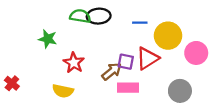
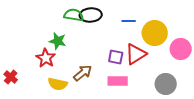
green star: (48, 39) -> (58, 41), moved
red star: (74, 63) -> (46, 58), moved
brown arrow: (112, 71) -> (83, 73), moved

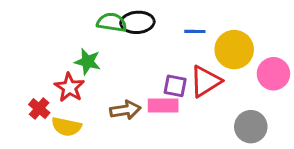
brown arrow: (83, 73) -> (125, 110), turned 30
red cross: (11, 77) -> (39, 109), moved
pink rectangle: (118, 81) -> (163, 105), moved
yellow semicircle: (58, 84) -> (66, 127), moved

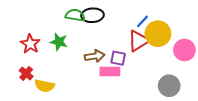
blue line: (195, 31) -> (143, 21), moved, turned -48
red triangle: (205, 81) -> (138, 41), moved
red star: (69, 87) -> (30, 44), moved
brown arrow: (125, 110) -> (95, 56), moved

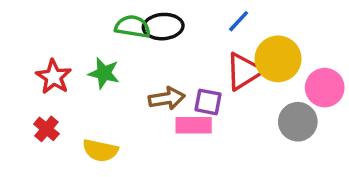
blue line: (143, 21) -> (239, 21), moved
yellow semicircle: (45, 86) -> (100, 150), moved
gray circle: (169, 86) -> (298, 122), moved

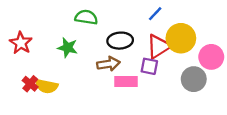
black ellipse: (163, 27) -> (120, 41), moved
red star: (54, 77) -> (21, 43), moved
purple square: (208, 102) -> (149, 66), moved
yellow semicircle: (100, 150) -> (47, 86), moved

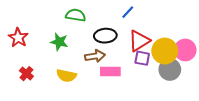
blue line: (155, 14) -> (128, 12), moved
yellow circle: (181, 38) -> (165, 51), moved
purple square: (149, 66) -> (142, 58), moved
yellow semicircle: (47, 86) -> (66, 76), moved

